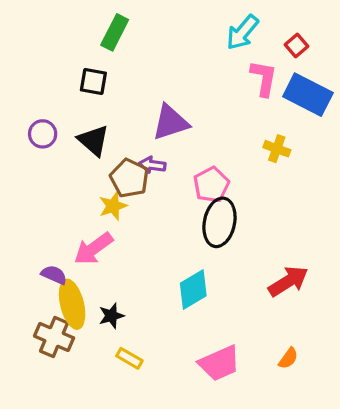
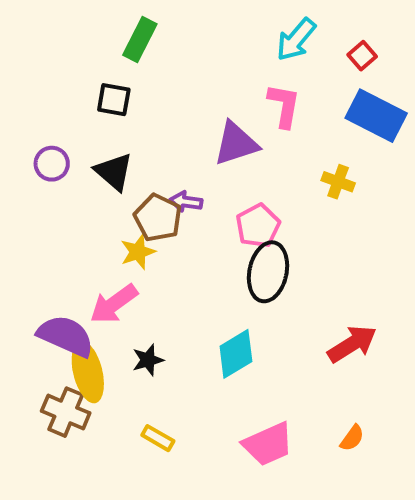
pink L-shape: (264, 78) -> (284, 106), moved
purple triangle: (170, 122) -> (236, 144), moved
purple semicircle: (54, 275) -> (66, 336), size x1.8
black star: (111, 316) -> (148, 360), moved

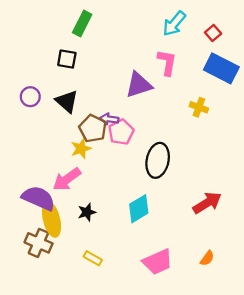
pink pentagon: (258, 226) -> (121, 132), moved

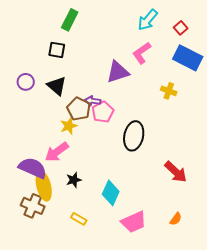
pink L-shape: (167, 62) -> (142, 53), turned -135
red arrow: (207, 203) -> (176, 172), turned 75
cyan diamond: (139, 209) -> (111, 193), moved, turned -35

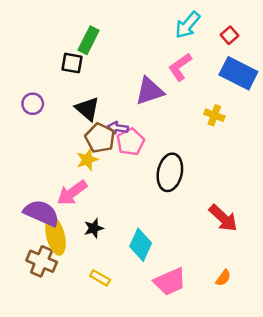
green rectangle: (70, 20) -> (89, 40), moved
black triangle: (57, 86) -> (87, 109), moved

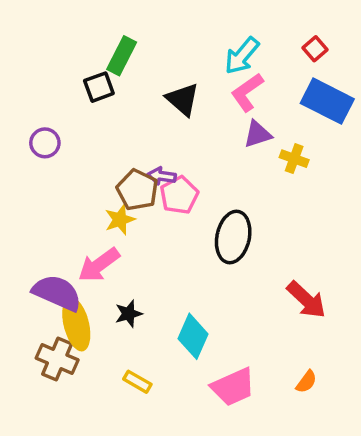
cyan arrow: (188, 25) -> (242, 56), moved
black square: (72, 63) -> (99, 87), turned -30
purple triangle: (150, 91) -> (258, 134), moved, size x0.7
black triangle: (87, 109) -> (183, 99), moved

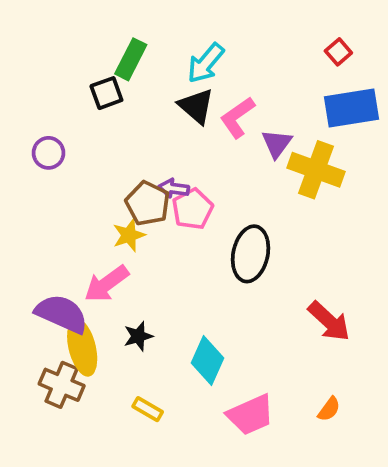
cyan arrow: (242, 56) -> (206, 63), moved
pink L-shape: (247, 92) -> (237, 117), moved
blue rectangle: (327, 101) -> (352, 108), turned -36
purple triangle: (258, 134) -> (277, 144), turned -36
yellow cross: (294, 159) -> (316, 170), size x1.8

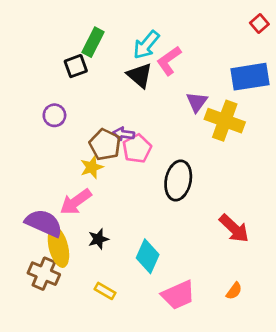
red square: (338, 52) -> (259, 24), moved
pink L-shape: (237, 117) -> (169, 61), moved
purple circle: (48, 153) -> (54, 115), moved

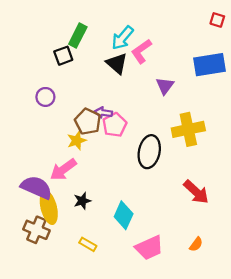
red square: (259, 24) -> (217, 20), turned -32
yellow cross: (225, 121) -> (188, 129), moved, turned -32

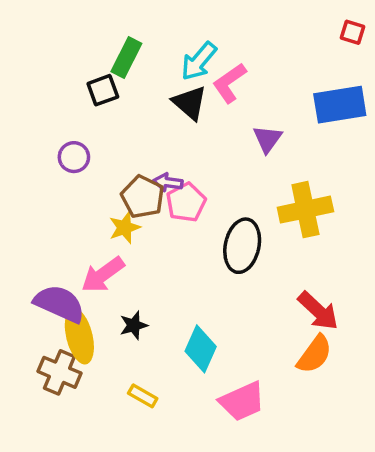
orange semicircle: (196, 244) -> (315, 354), moved, size x1.6

